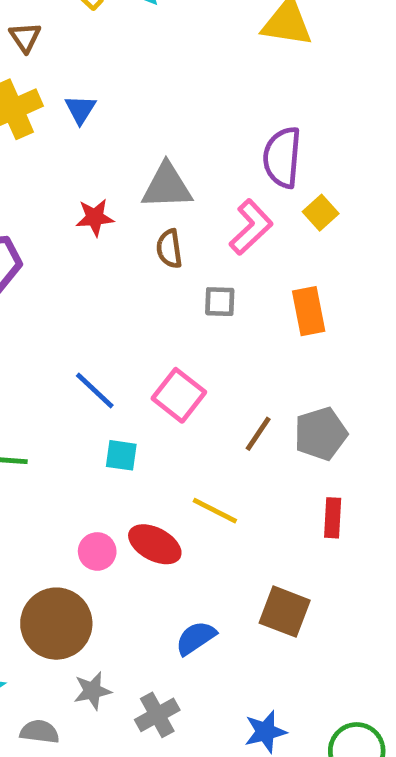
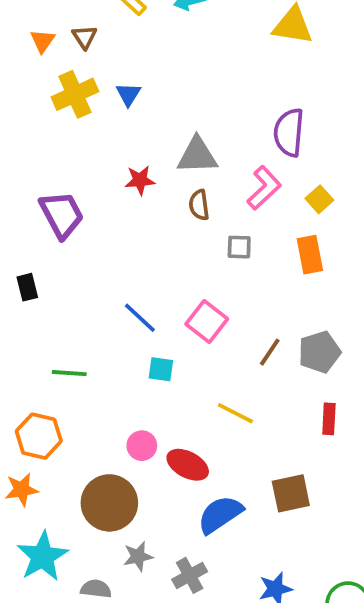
yellow square: (321, 213) -> (319, 199), moved
red ellipse: (155, 544) -> (188, 465), moved
brown square: (285, 612) -> (291, 493), turned -33
blue semicircle: (196, 638) -> (220, 514), size x1.4

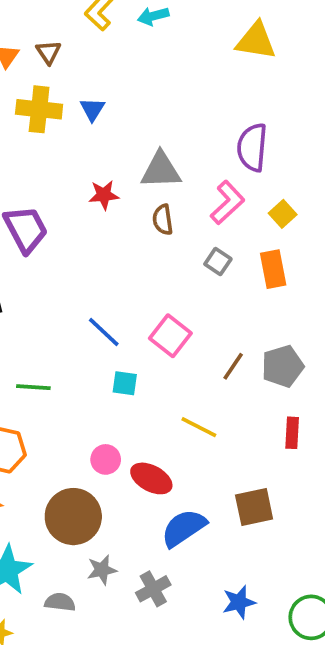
yellow cross: (75, 94) -> (39, 109), turned 30
gray square: (239, 247) -> (218, 262), moved, turned 32

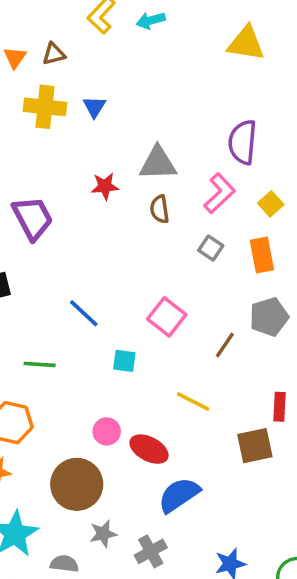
brown triangle: (49, 52) -> (54, 54), turned 50
blue line: (104, 332) -> (84, 313), moved
gray pentagon: (283, 366) -> (269, 317), moved
brown square: (254, 507) -> (255, 446), moved

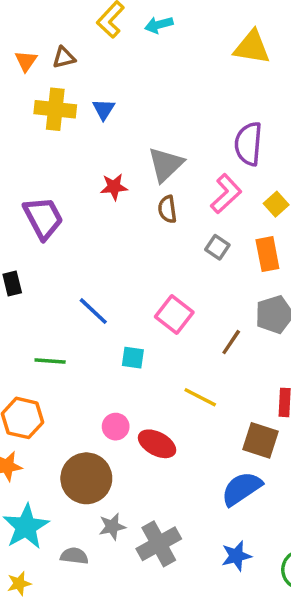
gray triangle: (158, 163) -> (166, 164), turned -42
brown square: (255, 446) -> (261, 440), turned 30
blue semicircle: (179, 495) -> (242, 489), moved
gray cross: (151, 551) -> (159, 544), size x1.4

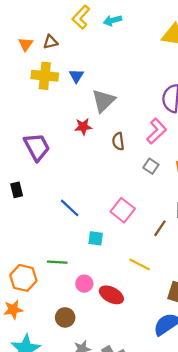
gray triangle: (166, 164) -> (103, 101), moved
green line: (50, 361) -> (57, 262), moved
brown circle: (86, 478) -> (65, 317), size x0.6

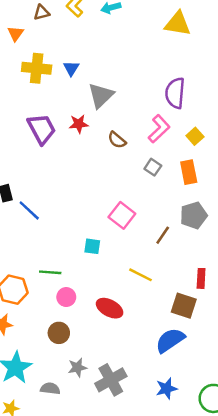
brown triangle: (50, 42) -> (42, 13), moved
brown semicircle: (118, 141) -> (117, 140), turned -42
purple trapezoid: (37, 147) -> (42, 129), moved
blue line: (70, 208) -> (29, 210), moved
pink circle: (84, 284) -> (66, 297), moved

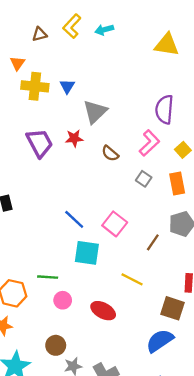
orange triangle: (16, 34) -> (18, 63), moved
blue line: (29, 210) -> (74, 219), moved
cyan square: (92, 246) -> (87, 253), size x1.6
brown circle: (59, 333) -> (56, 345), moved

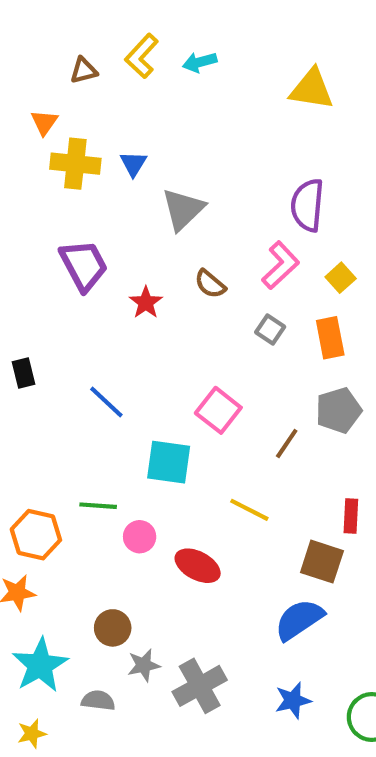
red star: (74, 138) -> (146, 303), moved, turned -30
blue line: (74, 219) -> (106, 402), moved
pink circle: (63, 300) -> (140, 537), moved

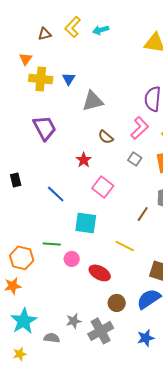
gray triangle: (183, 209) -> (93, 101), turned 30
red star: (146, 303) -> (84, 160), moved
pink square: (218, 410) -> (103, 187), moved
brown circle: (113, 628) -> (117, 303), moved

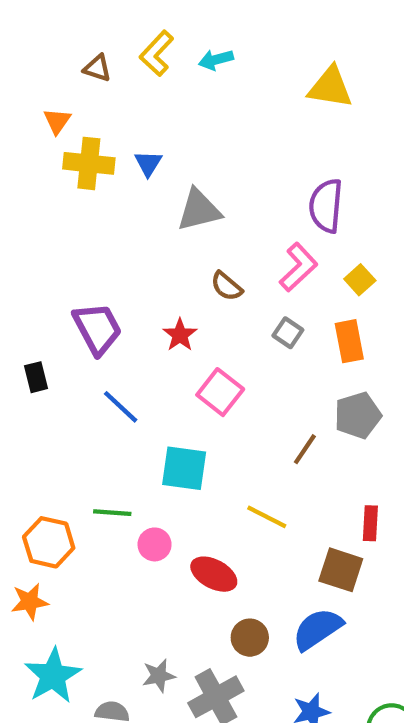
brown triangle: (45, 34) -> (97, 68), turned 32
purple trapezoid: (45, 128) -> (97, 329), moved

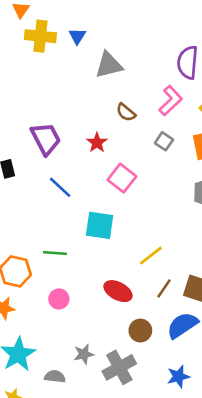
brown line: (305, 449) -> (164, 288), moved
yellow line: (267, 517) -> (151, 256), turned -65
pink circle: (155, 544) -> (59, 299), moved

